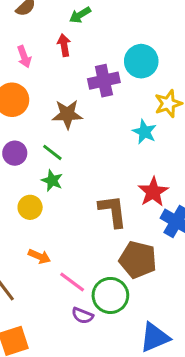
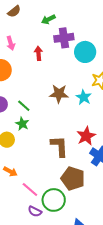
red arrow: (64, 45) -> (38, 53), moved
purple cross: (104, 81) -> (64, 38), moved
brown star: (67, 114) -> (59, 94), moved

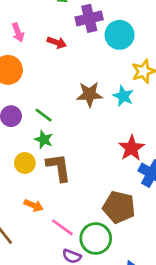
red arrow: (38, 53) -> (57, 43), turned 120
brown L-shape: (59, 146) -> (59, 167), moved

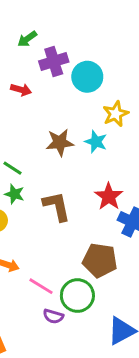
brown L-shape: (59, 167) -> (57, 206), moved

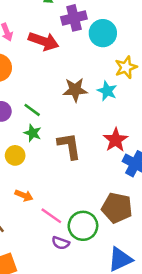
red arrow: (21, 90) -> (44, 41), size x1.6
brown pentagon: (100, 260) -> (117, 208), moved

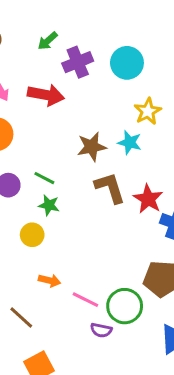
cyan circle: (103, 33) -> (127, 63), moved
brown L-shape: (69, 146) -> (110, 188), moved

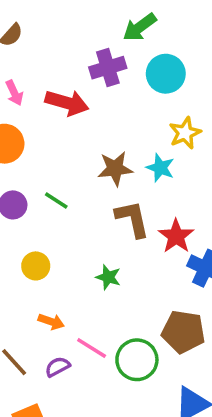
green arrow: (48, 41) -> (140, 27), moved, size x1.4
green star: (49, 205) -> (108, 277), moved
purple semicircle: (101, 330) -> (58, 367), moved, turned 135

